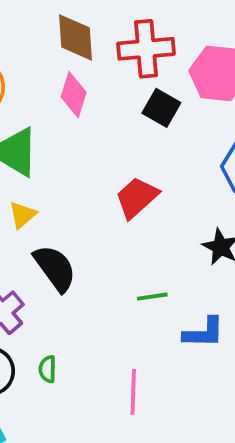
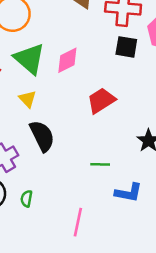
pink diamond: (74, 95) -> (67, 60), moved, turned 36
black square: (161, 108) -> (126, 47), turned -30
yellow triangle: (22, 215) -> (27, 99), turned -42

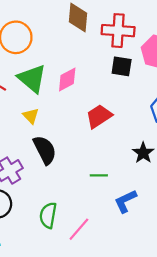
blue L-shape: (129, 193) -> (125, 201), turned 145
green semicircle: (26, 199) -> (48, 215), moved, size x1.6
pink line: (78, 222) -> (79, 229), turned 30

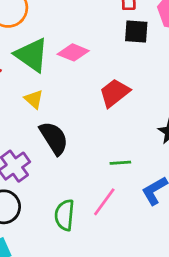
pink diamond: (67, 79) -> (73, 52), turned 55
pink line: (79, 229) -> (104, 202), moved

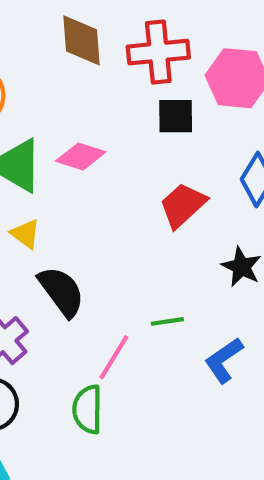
red trapezoid: (115, 93) -> (183, 205), moved
pink line: (104, 202) -> (114, 357), moved

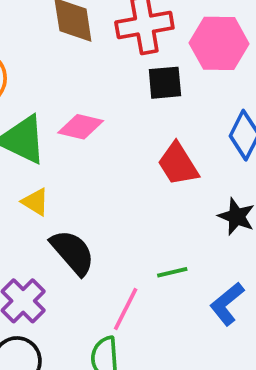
red trapezoid: (183, 205) -> (178, 164), turned -75

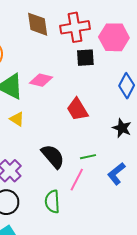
red trapezoid: (178, 164) -> (77, 109), moved
black semicircle: (73, 252) -> (53, 156), moved
pink line: (126, 309) -> (77, 180), moved

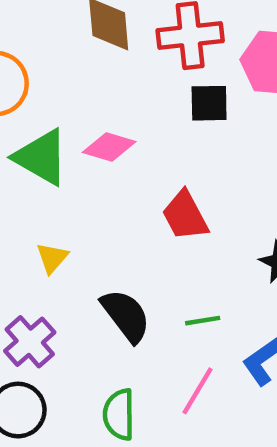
yellow triangle: (17, 119) -> (52, 258), moved, turned 35
pink line: (77, 180) -> (198, 391), moved

